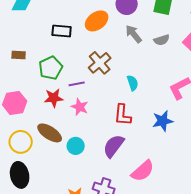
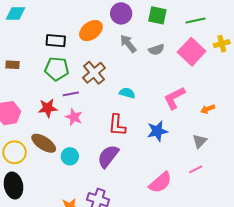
green pentagon: (51, 68) -> (57, 69), moved, turned 30
cyan semicircle: (133, 83) -> (127, 93), turned -56
pink semicircle: (143, 171) -> (160, 182), moved

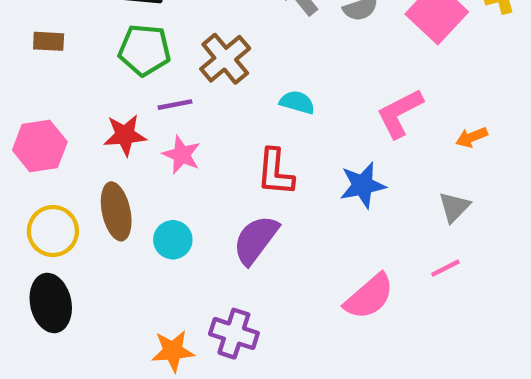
brown ellipse: (44, 143) -> (116, 211), turned 45

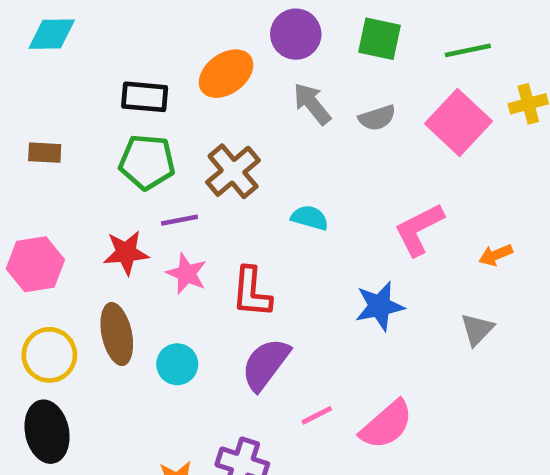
red L-shape: (275, 172) -> (252, 292), moved
pink line: (445, 268) -> (317, 415), moved

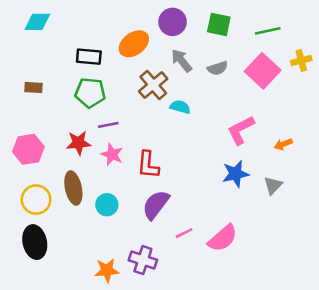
brown cross: (233, 171) -> (153, 85), moved
cyan semicircle: (310, 218) -> (180, 107), moved
blue star: (379, 306) -> (236, 174), moved

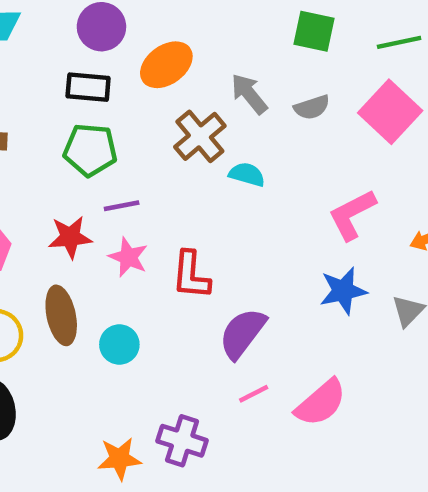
purple circle: (173, 22) -> (101, 27), moved
purple semicircle: (156, 205) -> (242, 333), moved

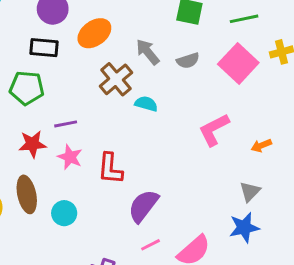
green pentagon: (90, 150) -> (27, 88), moved
blue star: (343, 291) -> (244, 228), moved

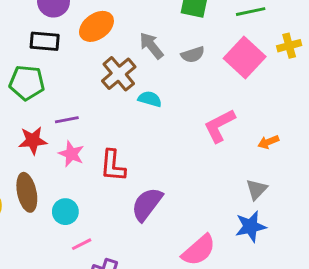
pink line: (151, 245) -> (82, 244), moved

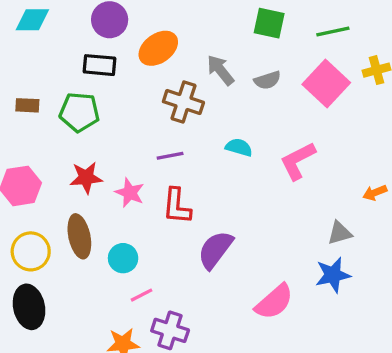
brown cross: (119, 74) -> (183, 102), turned -32
cyan semicircle: (150, 99) -> (239, 147), moved
purple line: (67, 120) -> (170, 156), moved
orange arrow: (268, 142) -> (375, 193), moved
gray triangle: (257, 189) -> (340, 233), turned 30

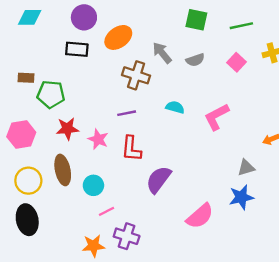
pink square: (326, 84) -> (237, 62), size x0.6
green pentagon: (79, 112) -> (51, 94), moved

